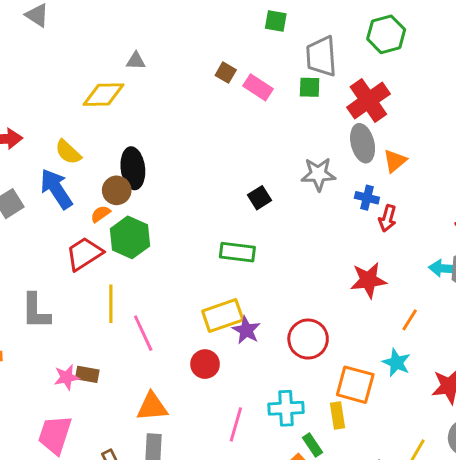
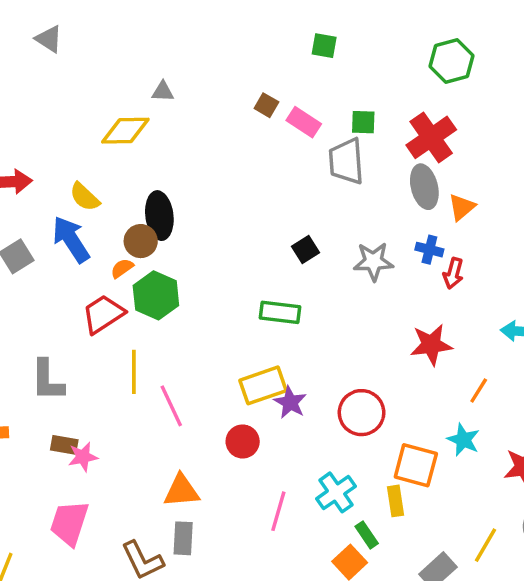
gray trapezoid: (321, 56) -> (346, 161), moved
gray star: (318, 174) -> (373, 261), moved
brown rectangle: (87, 374) -> (64, 445), moved
cyan cross: (286, 408) -> (336, 492), turned -32

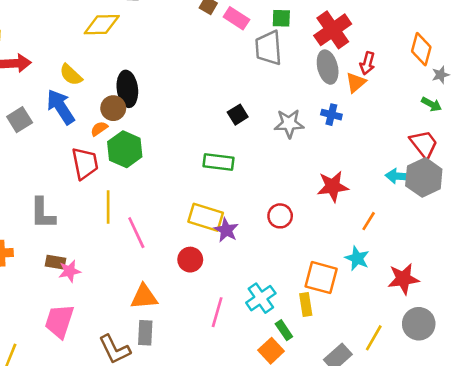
red arrow: (453, 273) -> (367, 63), moved
red trapezoid: (103, 314) -> (85, 163), turned 112
yellow rectangle: (263, 385) -> (206, 217), turned 36
red circle: (362, 413) -> (280, 216), moved, size x0.7

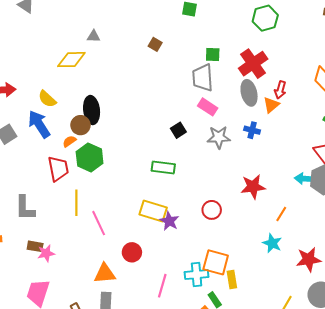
pink rectangle: (236, 18) -> (208, 107), moved
red circle: (190, 260) -> (132, 252), moved
orange square: (321, 278) -> (216, 262), moved
cyan cross: (261, 298) -> (197, 275), turned 30

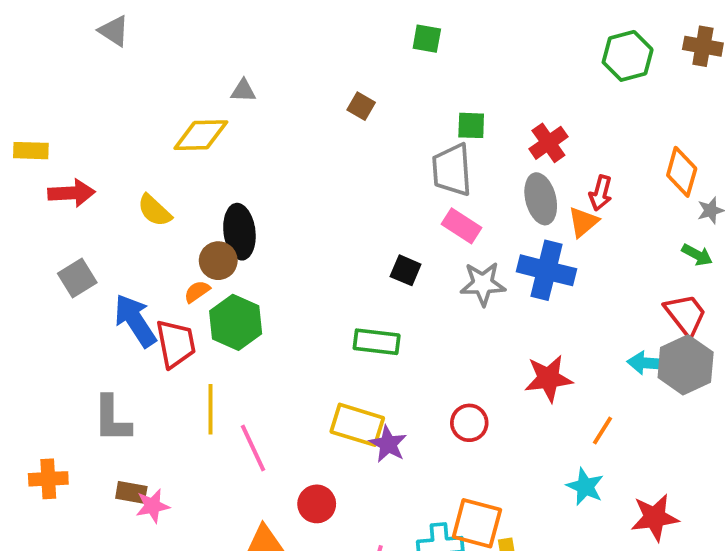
green hexagon: (265, 18) -> (628, 56), moved
red cross: (253, 64) -> (548, 143), size x0.7
blue arrow: (39, 124) -> (135, 320), moved
black square: (178, 130) -> (406, 270), turned -35
blue cross: (252, 130) -> (546, 270), size x1.8

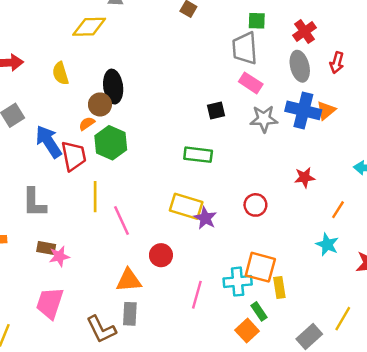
yellow semicircle: (154, 210) -> (61, 73), turned 30
orange triangle: (583, 222) -> (326, 110), moved
black square: (406, 270) -> (216, 110), turned -36
red star: (548, 378) -> (305, 177), size x0.7

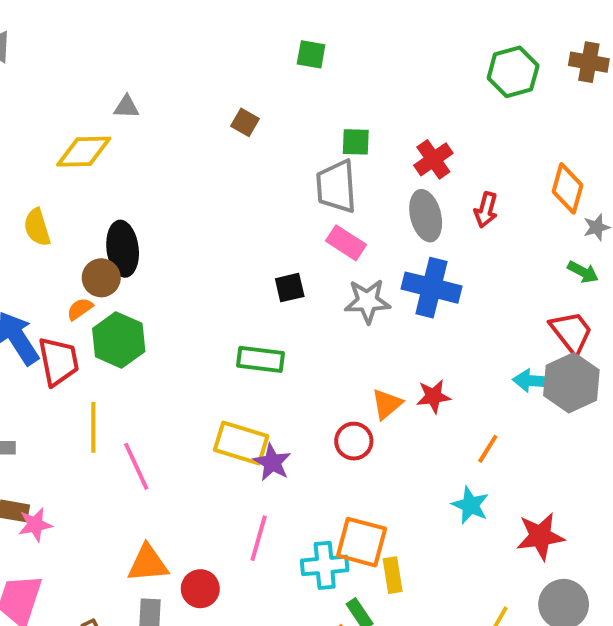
orange triangle: (326, 110) -> (387, 404), moved
red circle: (161, 255) -> (200, 589), moved
pink line: (197, 295) -> (259, 538), moved

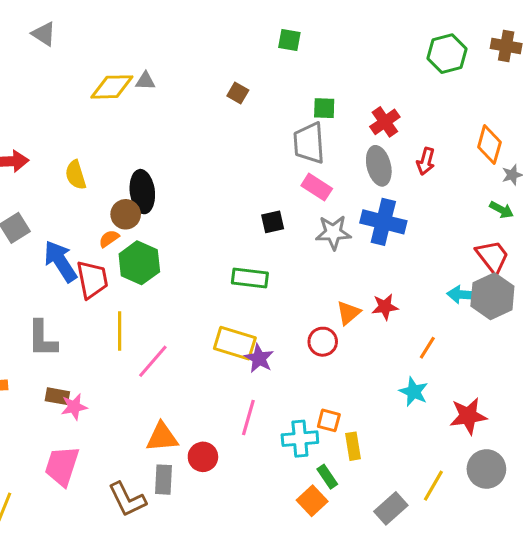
yellow diamond: (84, 152) -> (112, 87), moved
pink line: (136, 466) -> (153, 361), turned 66
orange square: (362, 542) -> (329, 420), size x0.6

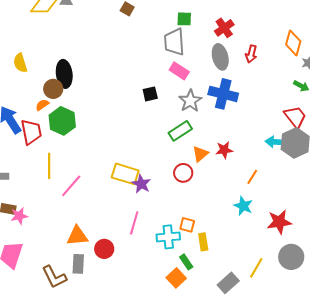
gray star: (333, 232) -> (190, 101), turned -30
green rectangle: (250, 278) -> (180, 131), moved, turned -40

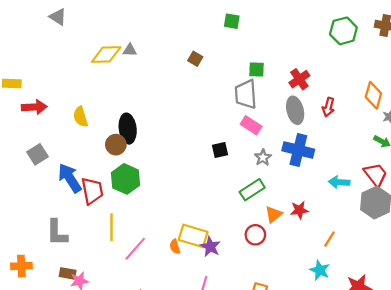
gray star: (190, 101) -> (263, 158), size x0.7
orange semicircle: (42, 105) -> (175, 247), moved, turned -72
cyan arrow: (275, 142) -> (339, 182), moved

